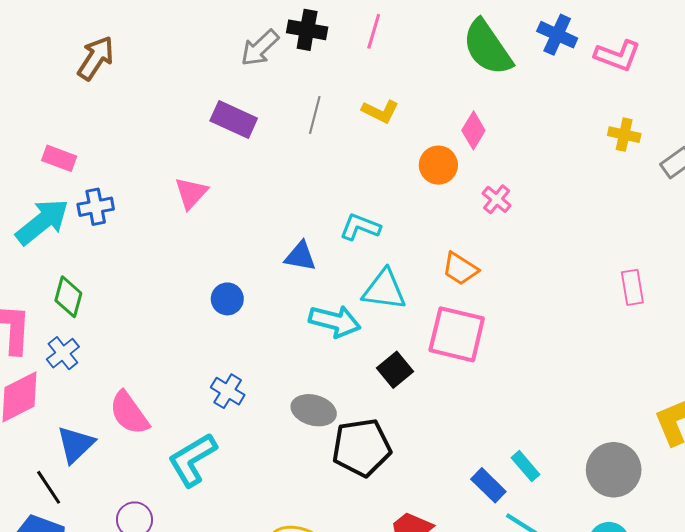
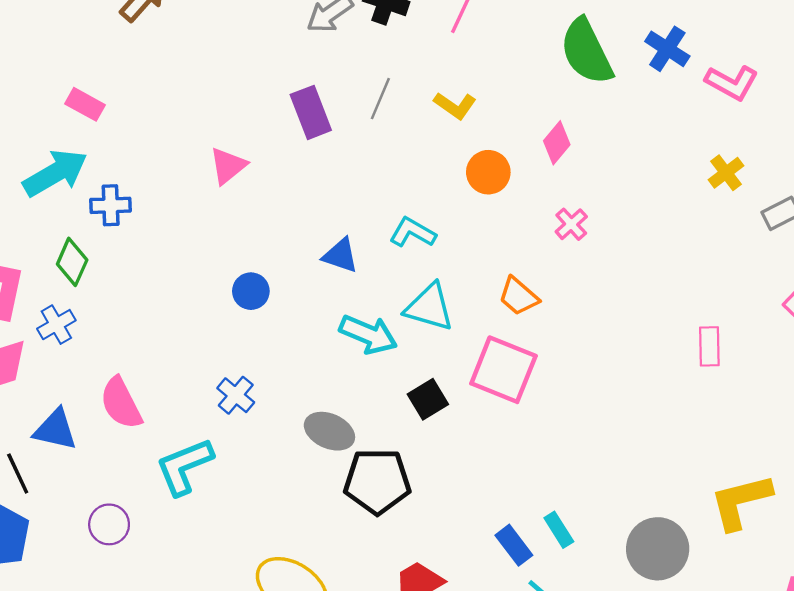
purple rectangle: (234, 120) -> (311, 112), moved, turned 36
yellow cross: (624, 135) -> (726, 173), turned 32
orange circle: (438, 165) -> (488, 172), moved
blue cross: (96, 207) -> (111, 205), moved
blue triangle: (76, 444) -> (55, 430), turned 48

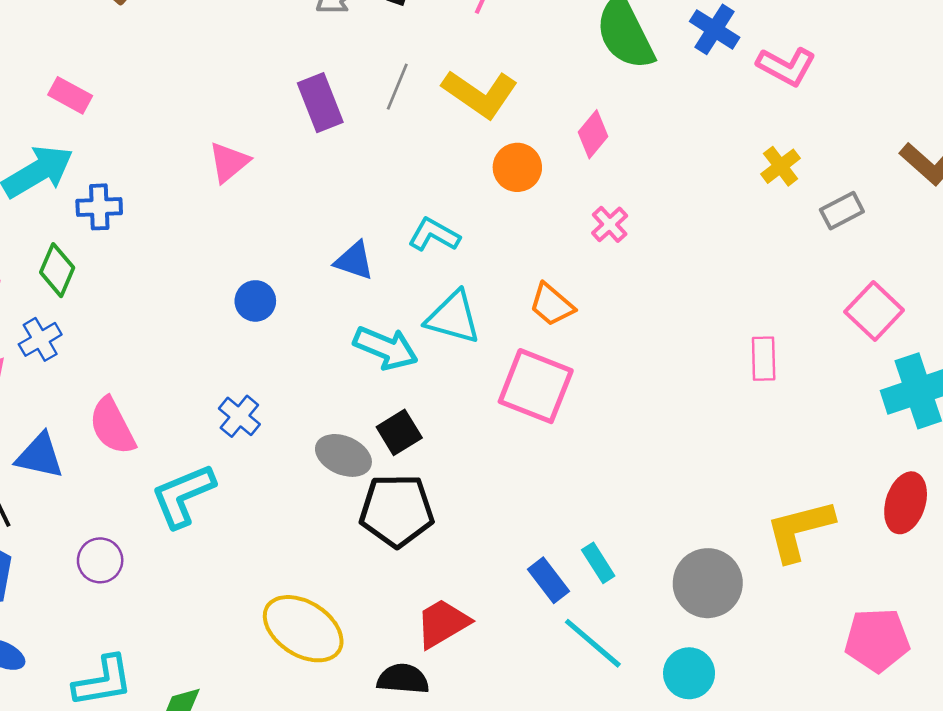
yellow L-shape: (455, 105) -> (480, 94), size x1.6
black square: (428, 399) -> (399, 432), moved

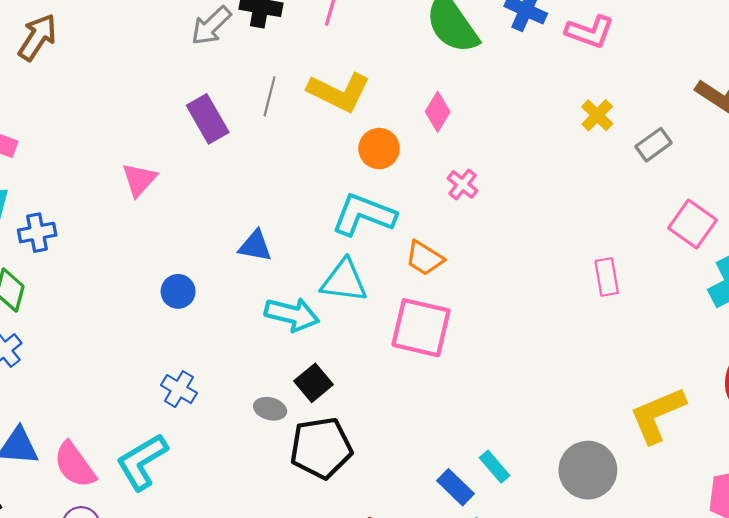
cyan L-shape: (434, 235) -> (364, 215), moved, size x1.5
pink semicircle: (112, 426) -> (75, 465), moved
gray ellipse: (343, 455) -> (270, 409), size x0.7

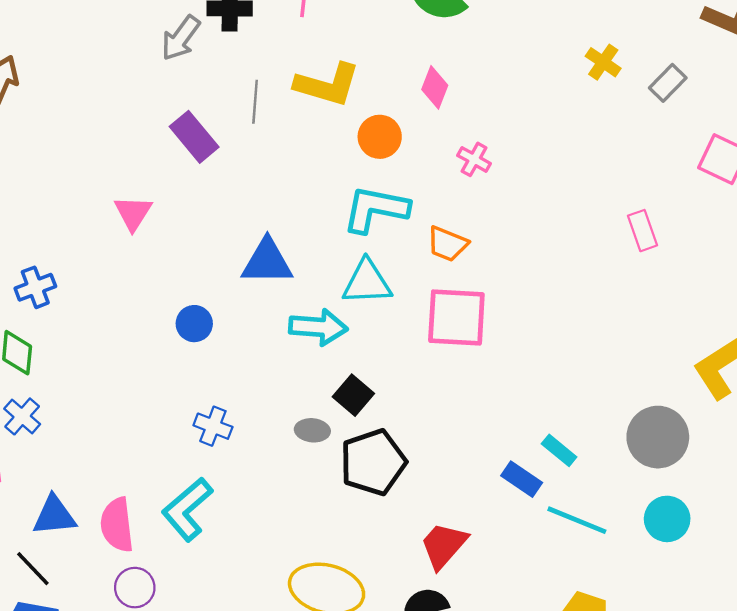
blue triangle: (255, 246) -> (267, 262), size x1.4
pink semicircle: (75, 465) -> (117, 525), turned 39

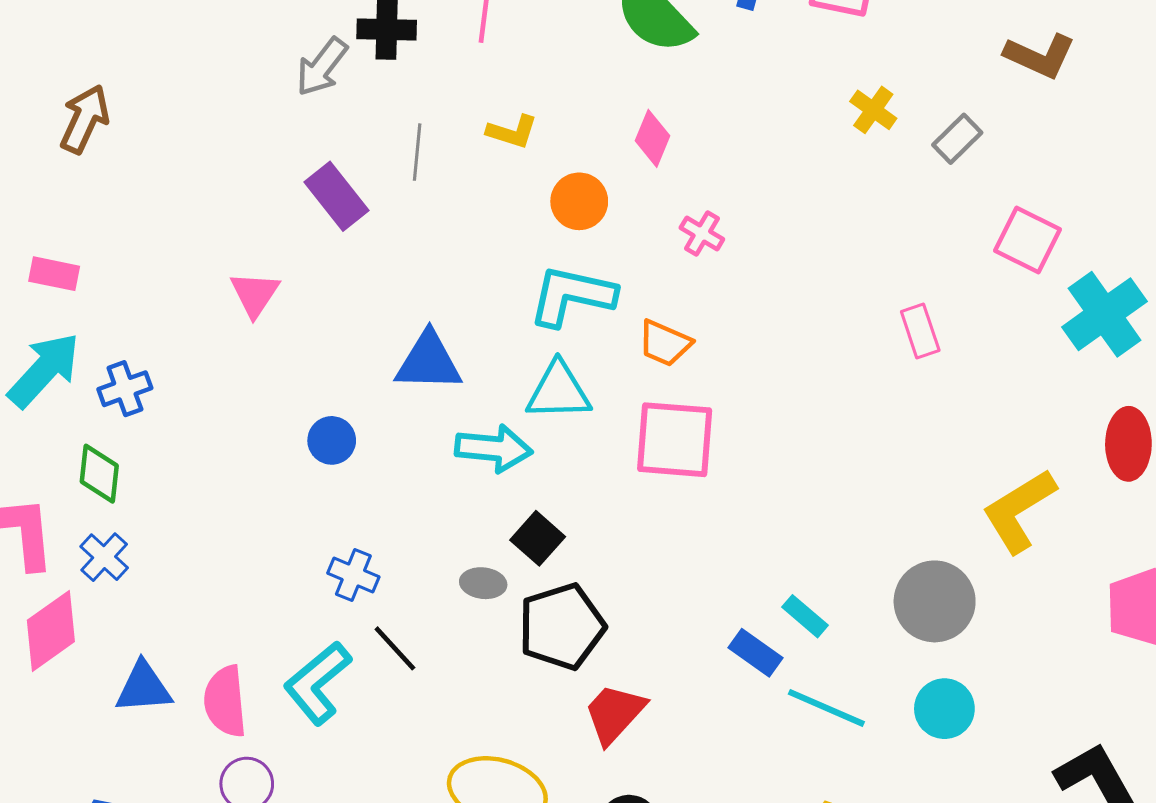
yellow L-shape: (327, 85) -> (512, 132), size x0.6
red trapezoid: (444, 545) -> (614, 714), moved
black line: (33, 569) -> (395, 648), moved

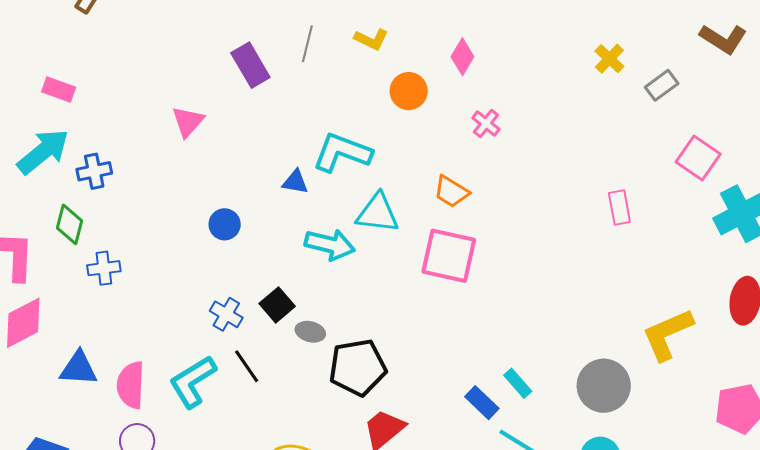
cyan L-shape: (572, 296) -> (342, 153), moved
blue triangle: (429, 362) -> (295, 182), size x0.6
black square: (538, 538) -> (277, 305), moved
blue cross: (104, 557) -> (104, 268), moved, turned 32

